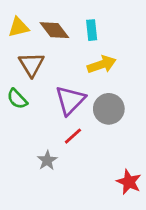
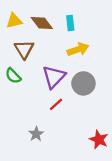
gray star: (47, 160) -> (36, 134), moved

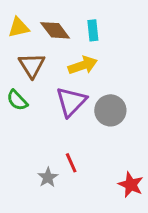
yellow arrow: (78, 49) -> (83, 65), moved
red line: (56, 104) -> (71, 163), moved, turned -72

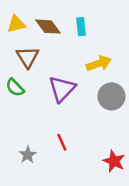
yellow arrow: (83, 65) -> (99, 63), moved
gray circle: (110, 110) -> (111, 96), moved
gray star: (48, 177) -> (28, 155), moved

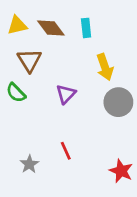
yellow arrow: (99, 63) -> (105, 67), turned 90
purple triangle: (62, 89) -> (66, 94), size x0.7

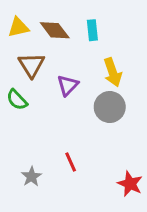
purple triangle: (66, 94) -> (68, 85), moved
gray circle: (118, 102) -> (110, 107), moved

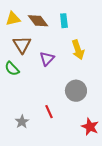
gray circle: (110, 107) -> (76, 91), moved

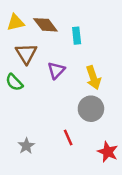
cyan rectangle: (64, 21) -> (77, 36), moved
yellow arrow: (78, 50) -> (93, 78), moved
red line: (49, 112) -> (68, 137), moved

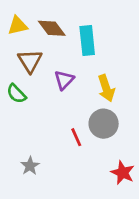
cyan rectangle: (77, 36) -> (87, 40), size x1.5
red line: (68, 137) -> (76, 137), moved

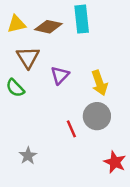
brown diamond: (52, 28) -> (48, 27), turned -40
cyan rectangle: (87, 40) -> (82, 19), moved

